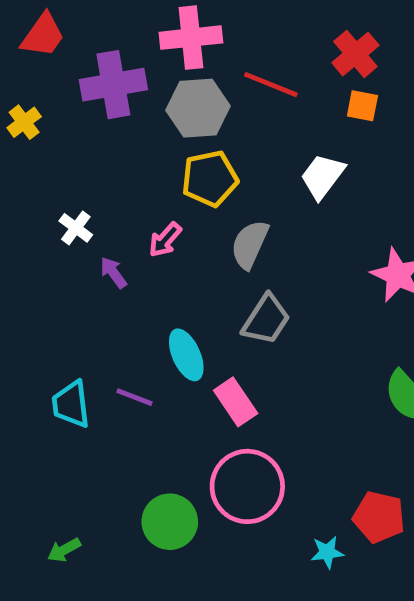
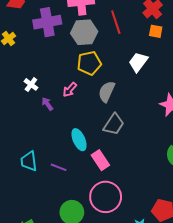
red line: (271, 85) -> (116, 22), turned 50
purple line: (135, 397) -> (59, 167), moved

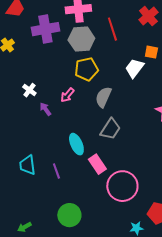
orange square: (156, 31) -> (151, 52), moved
purple line: (59, 167) -> (56, 171), turned 49
pink circle: (106, 197) -> (122, 186), moved

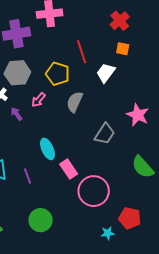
red line: (112, 29) -> (82, 52), moved
gray hexagon: (81, 39) -> (17, 73), moved
orange square: (151, 52) -> (123, 49), moved
yellow pentagon: (86, 69) -> (58, 74), turned 30
gray trapezoid: (110, 129) -> (105, 134), moved

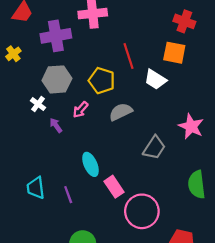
red cross: (120, 21) -> (184, 21), moved, turned -30
orange square: (123, 49) -> (174, 53), size x1.5
white trapezoid: (106, 73) -> (155, 79), turned -95
gray semicircle: (75, 102) -> (121, 112), turned 40
green semicircle: (143, 167) -> (197, 184), turned 35

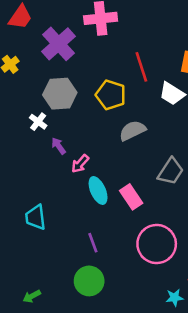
purple cross: (56, 36) -> (59, 44), turned -32
pink arrow: (80, 110) -> (80, 164), moved
pink rectangle: (114, 187) -> (131, 197), moved
purple line: (68, 195) -> (93, 243), moved

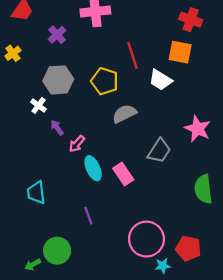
purple cross: (59, 44) -> (57, 35), size x0.6
pink circle: (157, 244) -> (146, 239), moved
green circle: (89, 281) -> (57, 251), moved

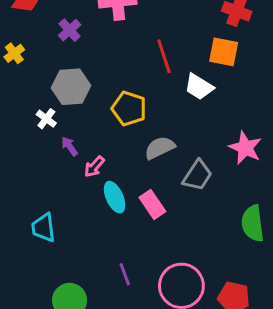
yellow pentagon: (105, 81) -> (129, 109), moved
gray semicircle: (124, 114) -> (160, 148), moved
purple line: (88, 216) -> (125, 274), moved

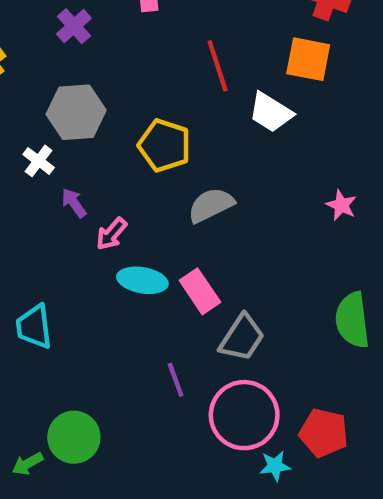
pink star: (245, 148) -> (341, 205), size x0.6
gray trapezoid: (197, 175) -> (242, 338), moved
cyan ellipse: (115, 197) -> (142, 280), turned -56
purple line: (125, 274) -> (176, 380), moved

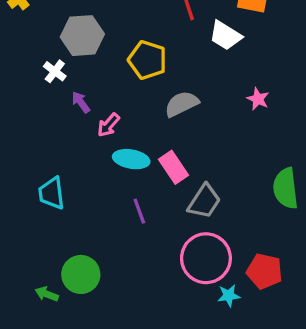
pink star: (341, 205) -> (258, 99), moved
purple line: (176, 380) -> (139, 211), moved
green arrow: (27, 464) -> (47, 294), turned 50

